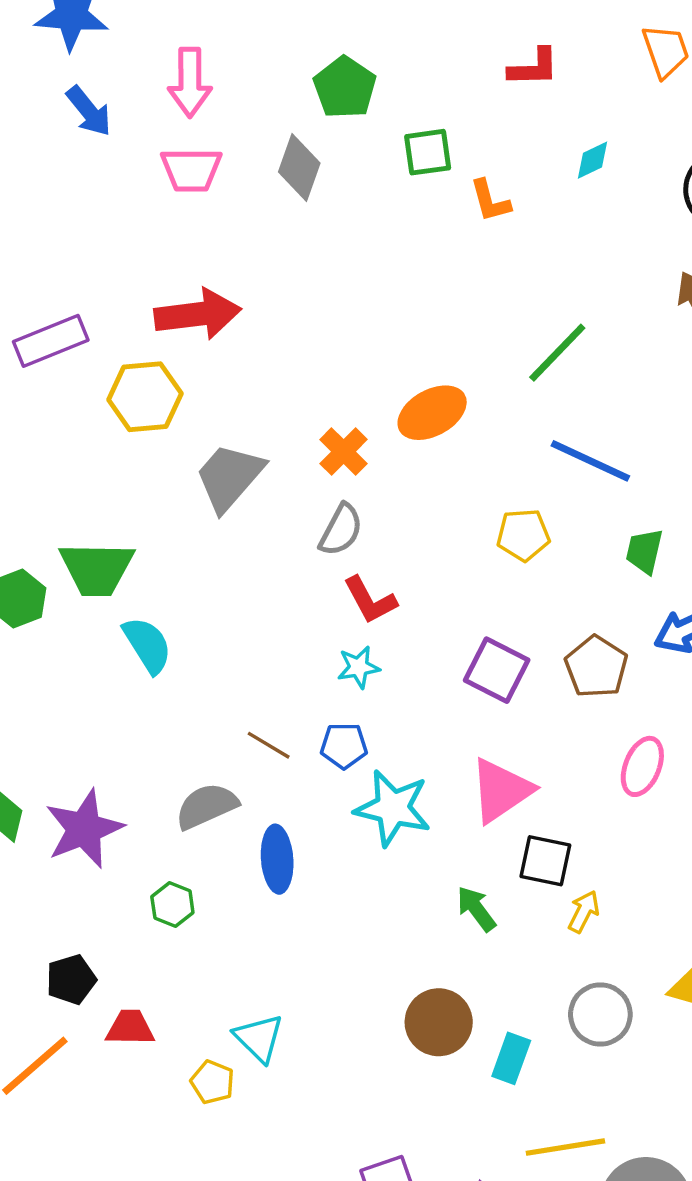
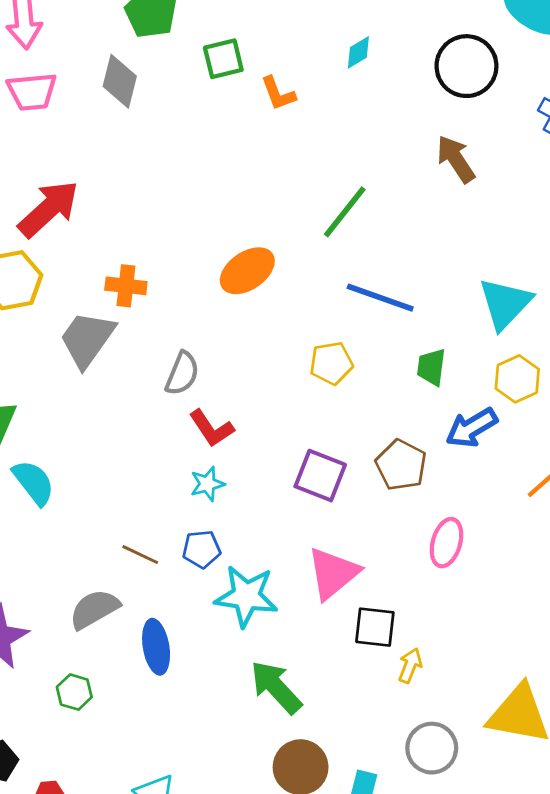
red arrow: (198, 314) -> (49, 209), turned -30
orange cross: (344, 452) -> (126, 286), moved, turned -33
green arrow: (476, 909) -> (276, 687), moved, size x1.5

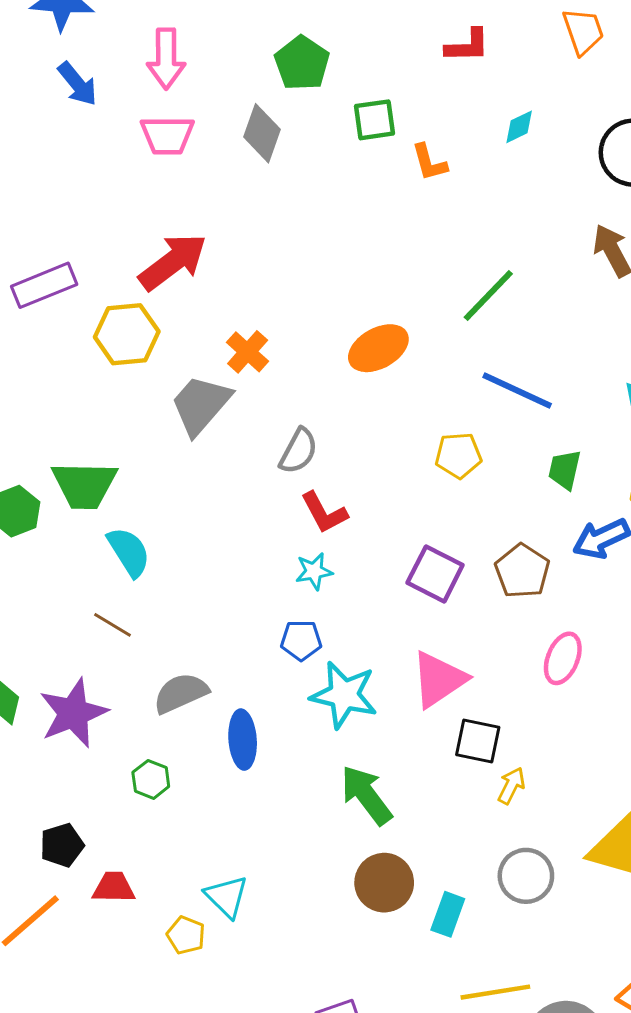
orange cross: (126, 286) -> (248, 352), turned 30
brown line: (140, 555) -> (113, 625), moved

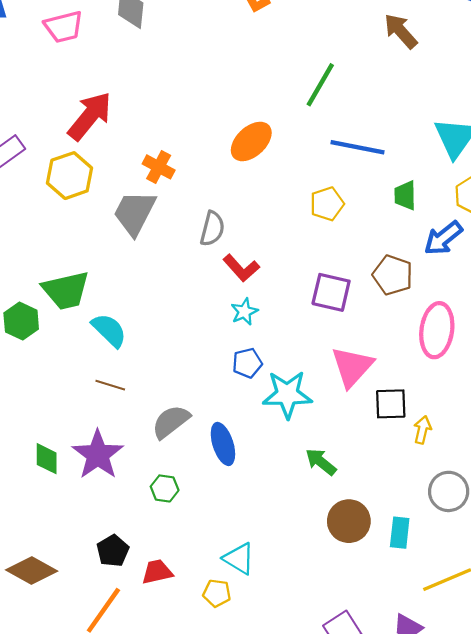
pink ellipse: (563, 658) -> (437, 330), size x1.4
green arrow: (366, 795) -> (321, 462), size x0.7

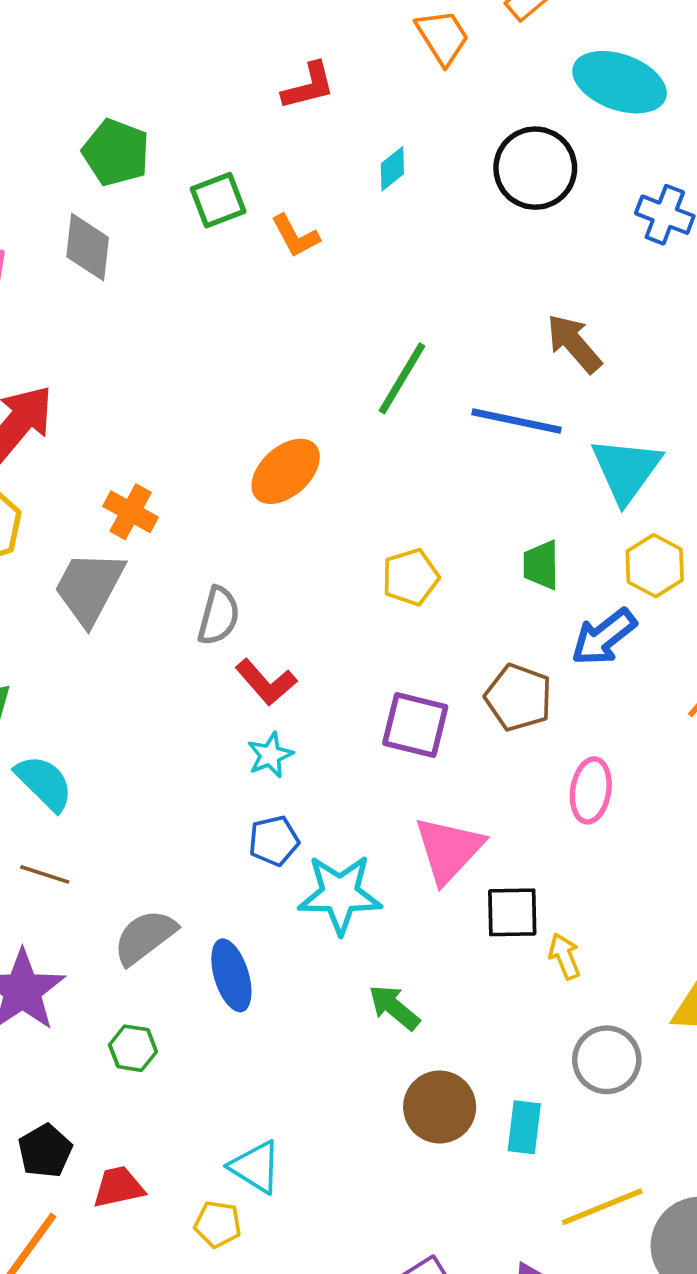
brown arrow: (401, 31) -> (574, 343), moved
blue line: (357, 147) -> (517, 421), moved
pink ellipse: (437, 330) -> (591, 790), size x0.7
yellow arrow: (422, 430) -> (565, 956), turned -36

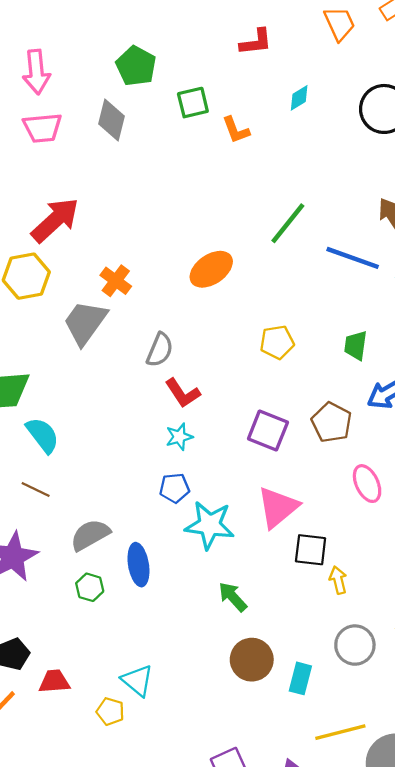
pink ellipse: (591, 790) -> (367, 484), turned -42
green hexagon: (133, 1048) -> (90, 587), moved

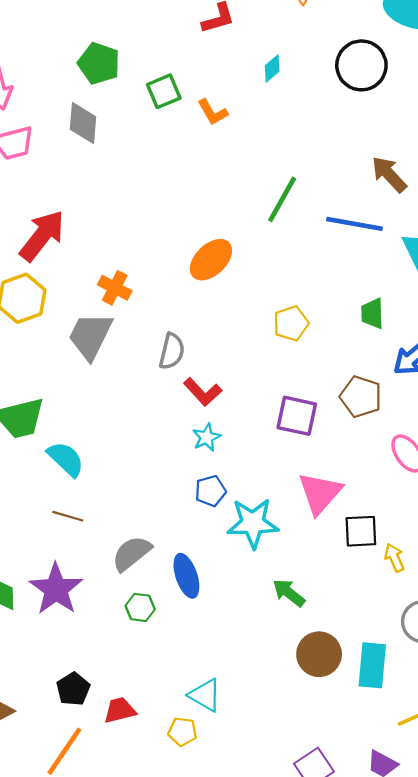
cyan rectangle: (300, 678) -> (372, 665), size x1.4

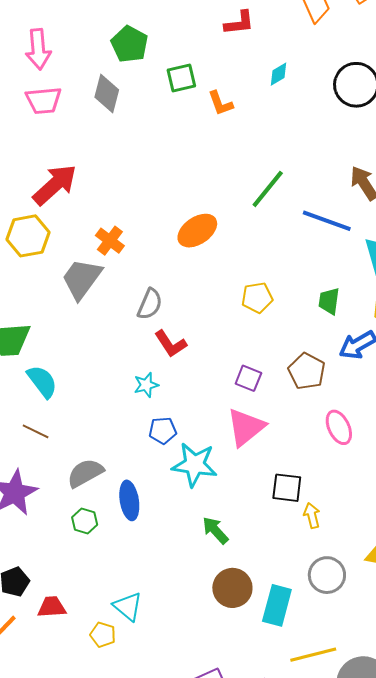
purple square: (297, 416) -> (248, 378), size x0.7
cyan star: (207, 437) -> (146, 385), moved
pink triangle: (320, 493) -> (246, 427), moved

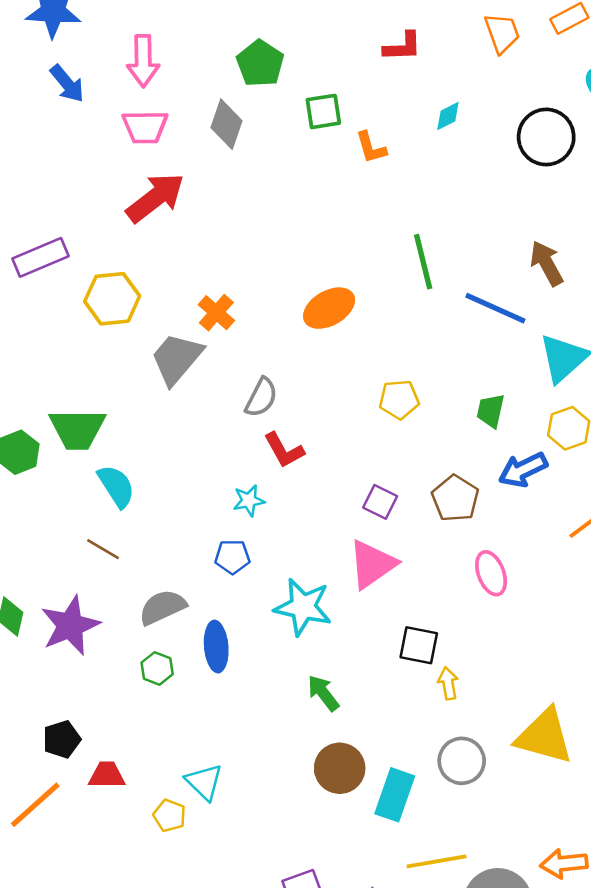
red arrow: (55, 185) -> (155, 198), moved
green line: (268, 189) -> (423, 262), turned -57
blue pentagon: (163, 431) -> (232, 557), moved

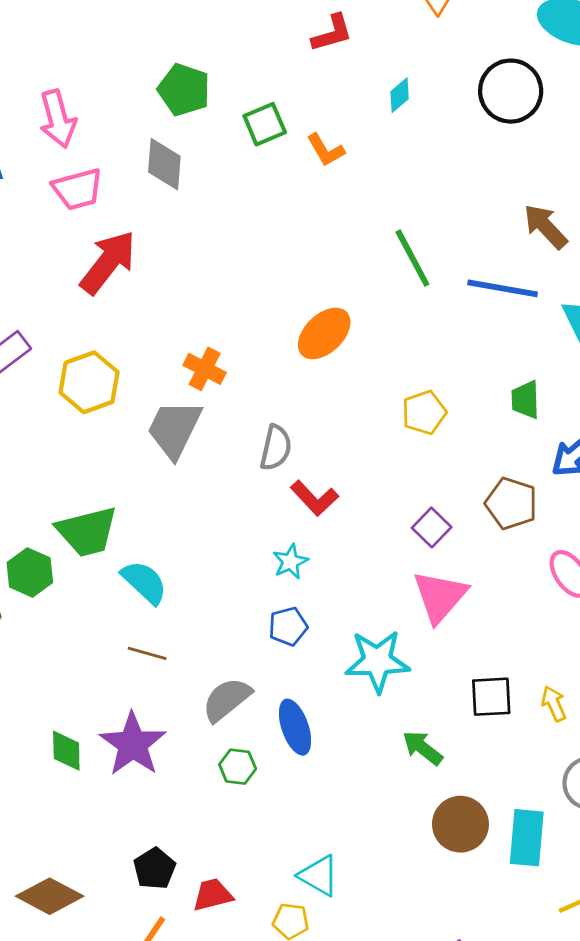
purple square: (380, 502) -> (432, 527), turned 32
black square: (419, 645) -> (491, 697), moved

